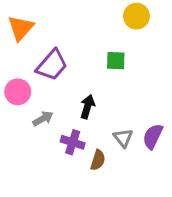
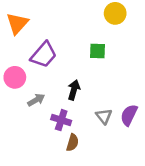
brown semicircle: (98, 160) -> (72, 143), moved

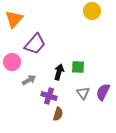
green square: (98, 51) -> (78, 67), moved

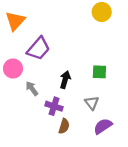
green square: (78, 67) -> (99, 72), moved
gray arrow: (29, 80) -> (32, 88), turned -96
purple semicircle: (103, 92) -> (103, 126), moved, turned 30

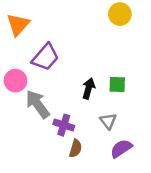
black arrow: (65, 80) -> (89, 88), moved
gray arrow: (32, 88) -> (38, 104), size x1.6

